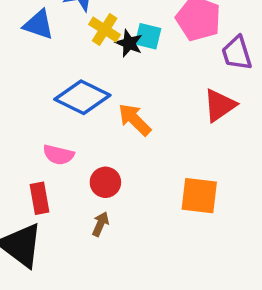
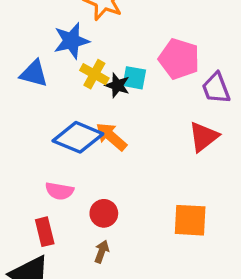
orange arrow: (135, 120) -> (111, 137), moved

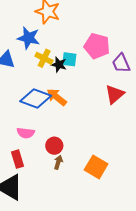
blue star: (71, 41) -> (29, 38), turned 30
orange square: (190, 220) -> (96, 167), moved, turned 30
brown arrow: (102, 252) -> (58, 162), moved

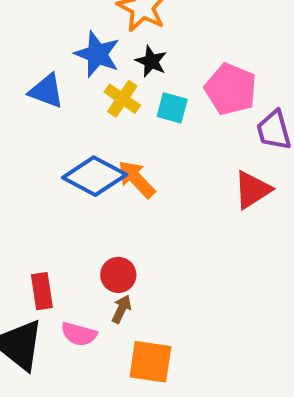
black star: (59, 65) -> (151, 61), moved
pink semicircle: (26, 133) -> (79, 334), moved
orange square: (96, 167) -> (150, 362), moved, turned -30

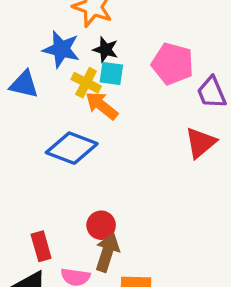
cyan square: (172, 108) -> (111, 73), moved
orange arrow: (137, 179) -> (102, 106), moved
brown arrow: (122, 309) -> (107, 252), size x1.6

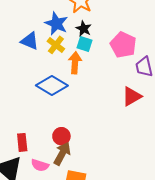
yellow cross: (86, 83) -> (56, 45), moved
orange arrow: (102, 106) -> (75, 63), turned 45

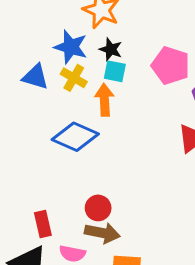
brown arrow: (62, 154) -> (102, 233), turned 80

